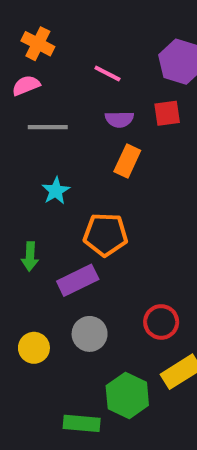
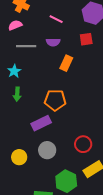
purple semicircle: (119, 119) -> (53, 42), moved
cyan star: (56, 191) -> (14, 71), moved
green arrow: (30, 256) -> (17, 94), moved

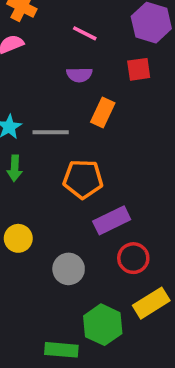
gray line: (26, 46) -> (51, 132), moved
purple rectangle: (41, 123) -> (112, 220), moved
yellow circle: (19, 157) -> (18, 238), moved

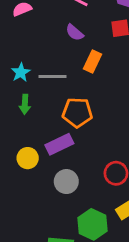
purple semicircle: (79, 75) -> (75, 32), turned 42
purple rectangle: (112, 220) -> (59, 144), moved

